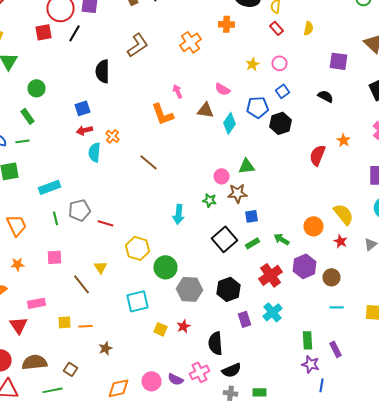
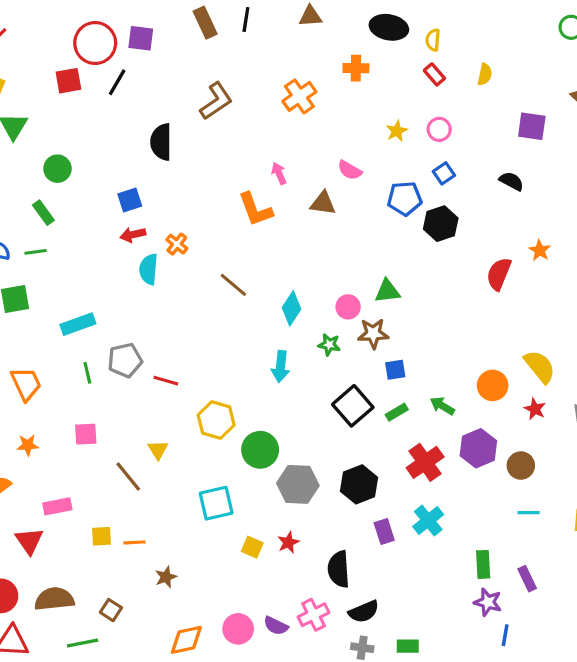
cyan diamond: (230, 123) -> (292, 308), moved

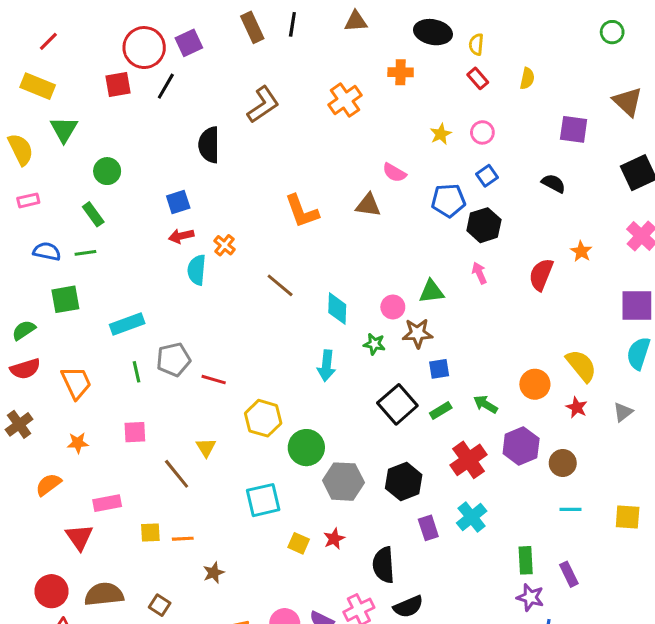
purple square: (141, 38) -> (189, 43), turned -32
pink arrow: (279, 173) -> (479, 273), moved
cyan diamond: (292, 308) -> (337, 309), turned -32

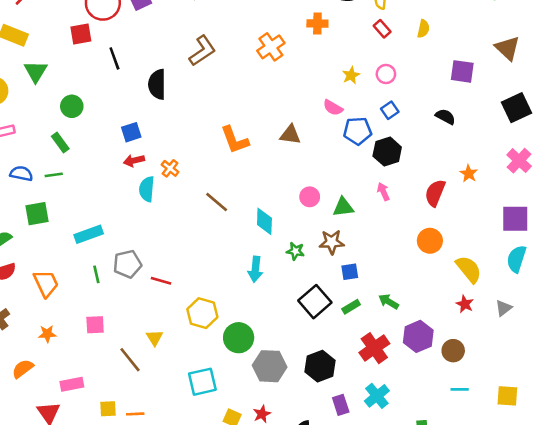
black line: (166, 86) -> (114, 58), moved, turned -50
pink semicircle: (394, 173) -> (333, 108), moved
pink circle: (393, 307) -> (310, 197), moved
orange circle: (535, 384) -> (430, 241), moved

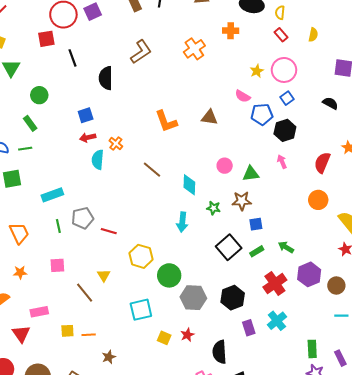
pink circle: (386, 74) -> (284, 70), size x1.6

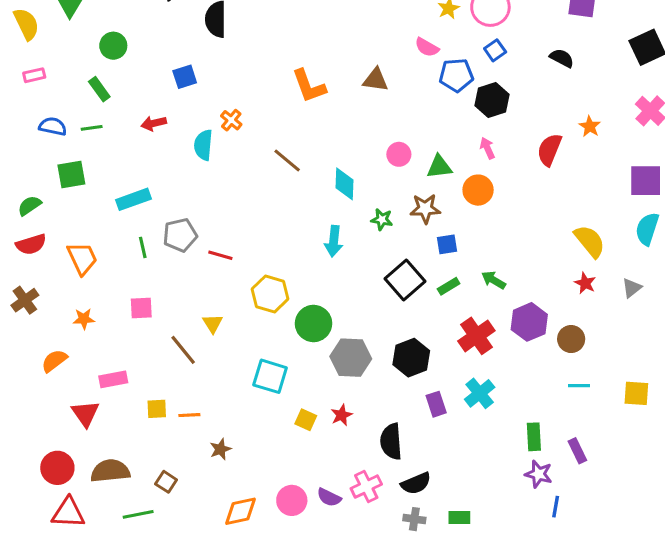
red arrow: (88, 137) -> (154, 123), moved
orange circle: (318, 200) -> (478, 190), moved
cyan square: (141, 310) -> (270, 376), turned 30

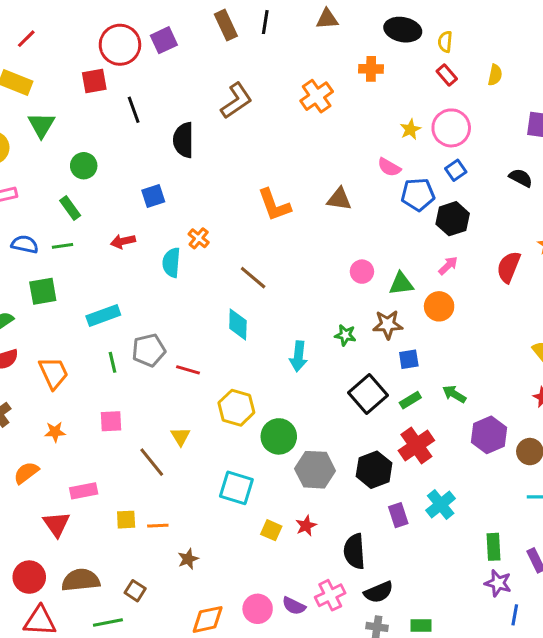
pink arrow: (487, 148) -> (448, 266), turned 70
cyan diamond: (345, 184) -> (238, 325), moved
red cross: (476, 336) -> (416, 445), moved

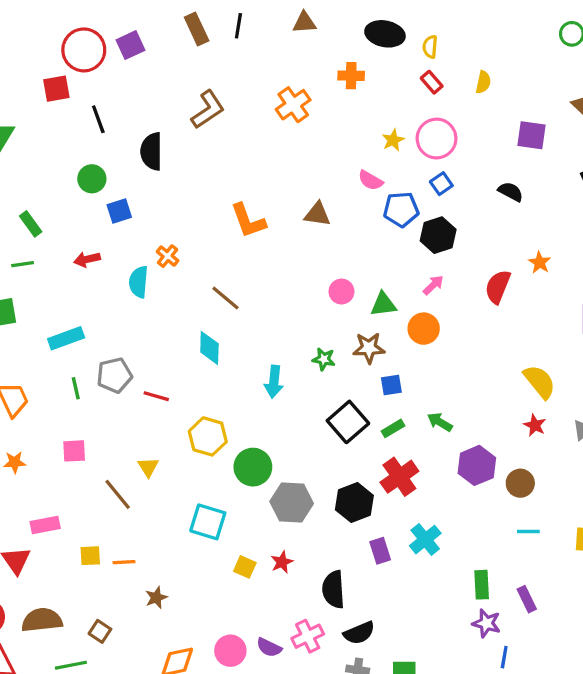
green circle: (84, 166) -> (92, 179), moved

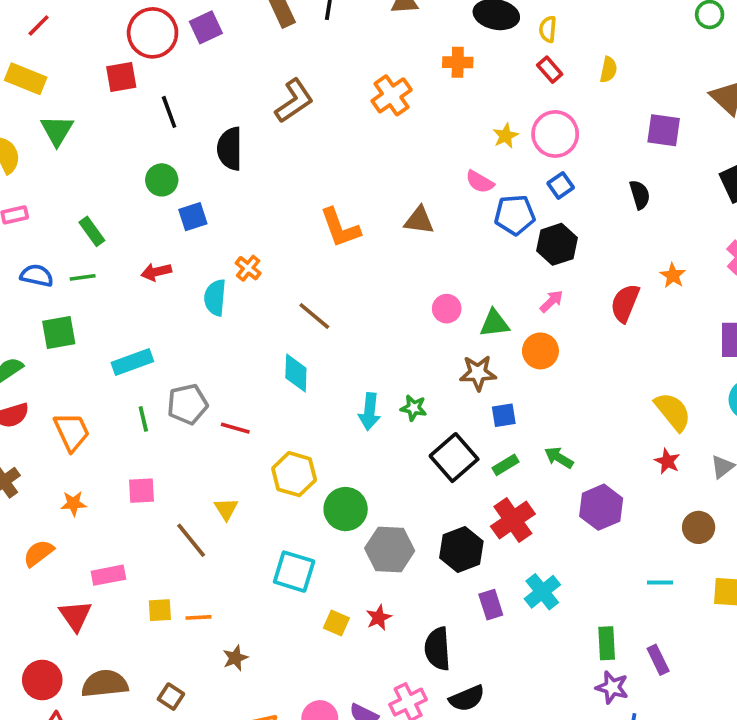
black semicircle: (511, 192) -> (640, 195), turned 45
green star: (324, 359) -> (414, 408), moved
brown circle: (520, 483) -> (699, 527), moved

